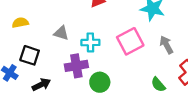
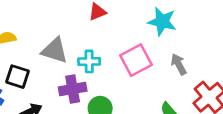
gray triangle: (61, 33) -> (55, 50), size x1.5

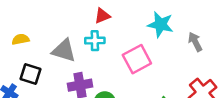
cyan cross: (89, 61) -> (95, 41), moved
gray arrow: (179, 64) -> (195, 42), moved

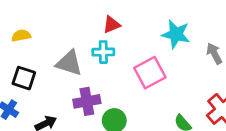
yellow semicircle: (21, 39) -> (21, 36), moved
black square: (30, 74) -> (24, 78), moved

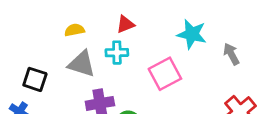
yellow semicircle: (21, 36) -> (74, 30), moved

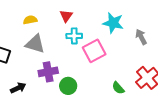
red triangle: (125, 24) -> (66, 16), turned -32
cyan cross: (117, 53) -> (74, 36), moved

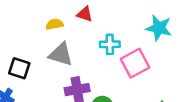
red triangle: (66, 16) -> (85, 14), moved, turned -48

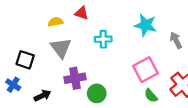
gray triangle: (61, 54) -> (61, 48), turned 35
pink square: (135, 63) -> (146, 70), moved

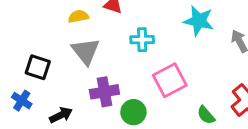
pink square: (146, 70) -> (170, 80), moved

